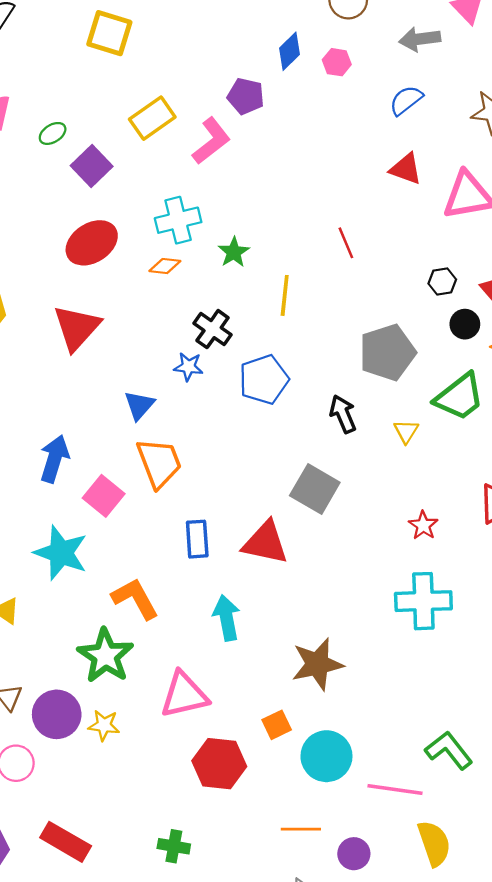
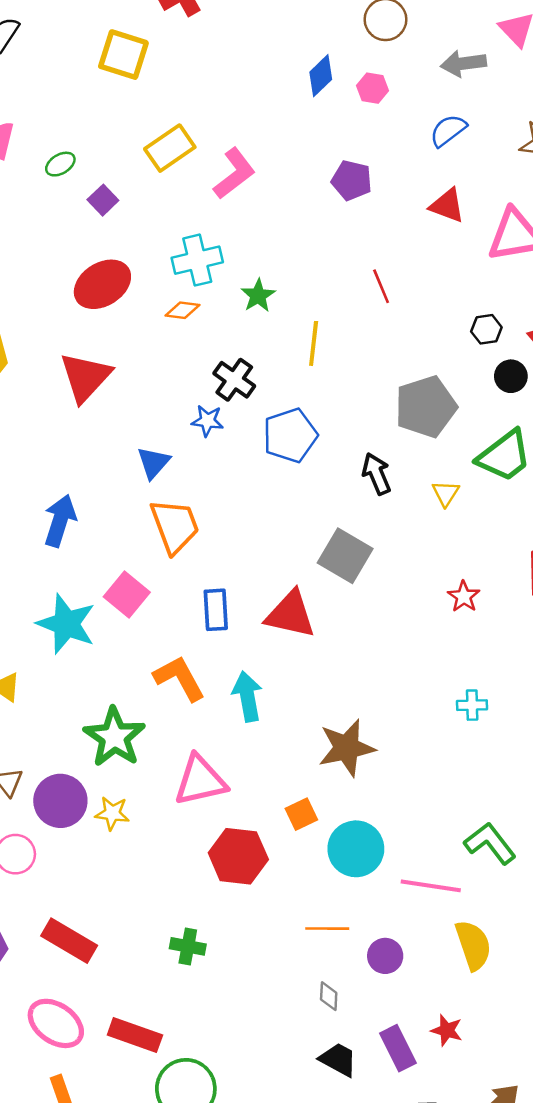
purple pentagon: (246, 96) -> (352, 180), moved
purple square: (92, 166) -> (103, 200), size x0.7
pink square: (104, 496) -> (127, 594), moved
orange L-shape: (135, 599) -> (179, 678), moved
cyan cross: (423, 601) -> (472, 705), moved, size x0.5

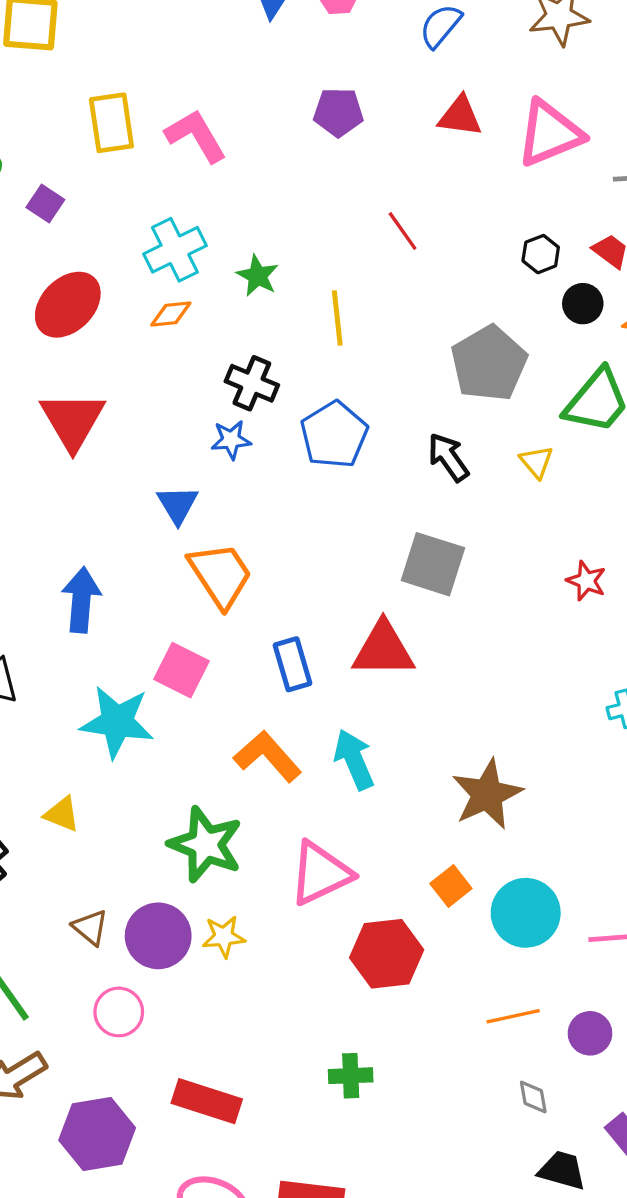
yellow rectangle: (170, 148) -> (111, 123), turned -51
pink L-shape: (234, 174) -> (196, 136), turned -70

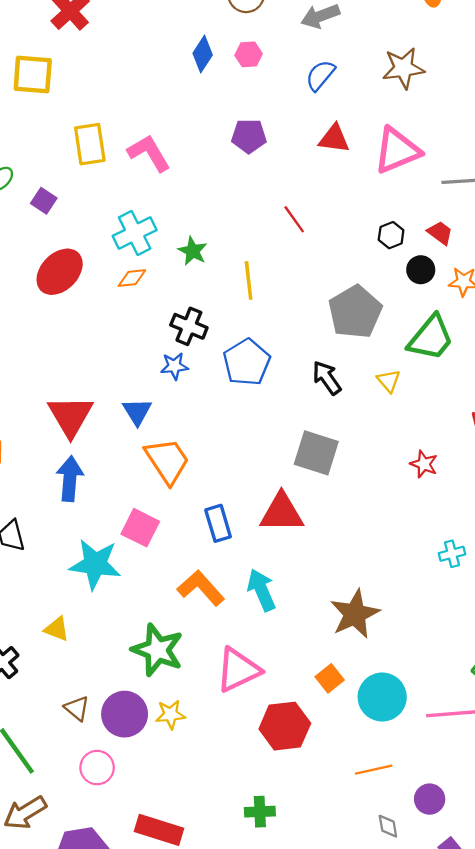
red triangle: (73, 421) -> (70, 416), moved
purple circle: (590, 1033) -> (430, 799), moved

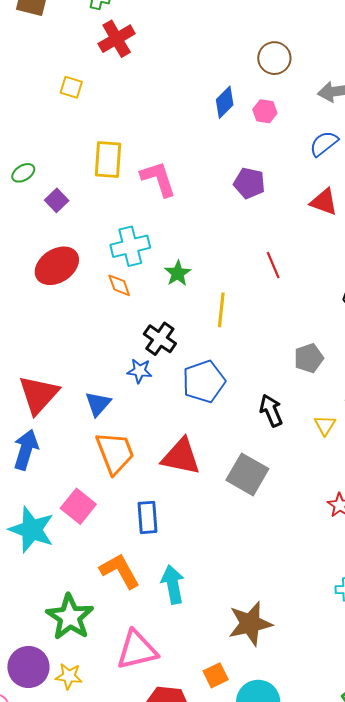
yellow square: (33, 75) -> (71, 87), size x0.6
orange diamond: (132, 278) -> (119, 285), turned 64
gray pentagon: (355, 312) -> (309, 358), size x0.6
red triangle: (282, 513) -> (181, 457), moved

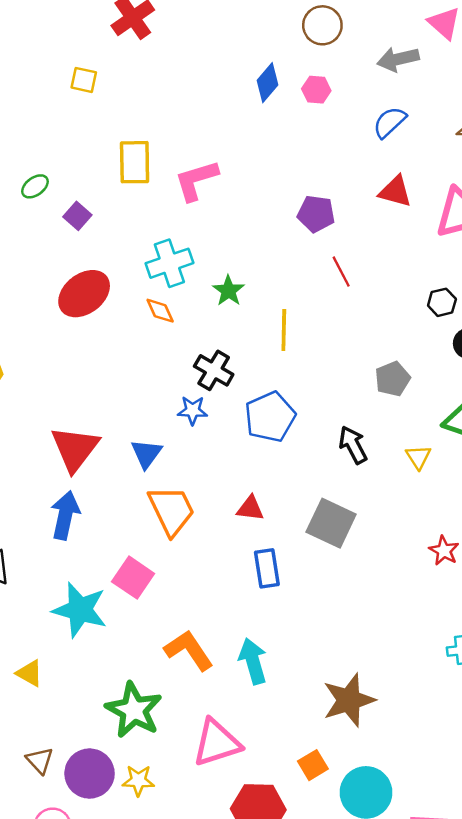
pink L-shape: (158, 179) -> (196, 180), turned -84
purple pentagon: (249, 183) -> (316, 214), moved
red triangle: (181, 457) -> (250, 508), size x0.6
blue rectangle: (147, 517) -> (267, 568), moved

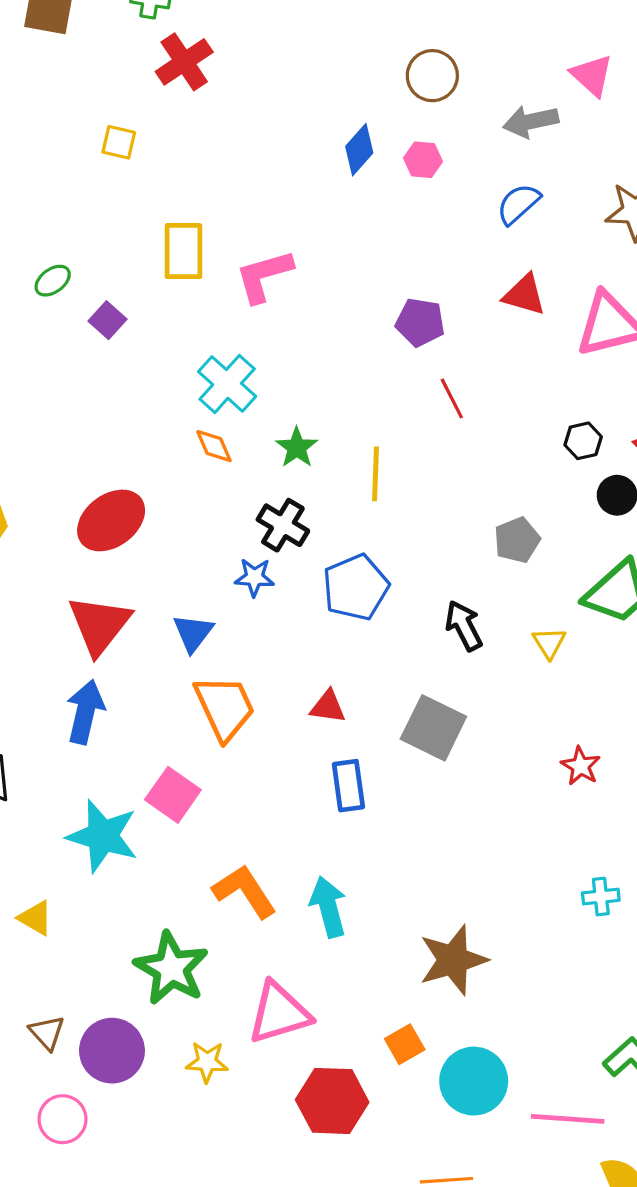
cyan cross: (169, 263) -> (227, 384), turned -30
green star: (229, 291) -> (297, 448), moved
red ellipse: (84, 294) -> (111, 520), moved
yellow star: (138, 781) -> (207, 1062), moved

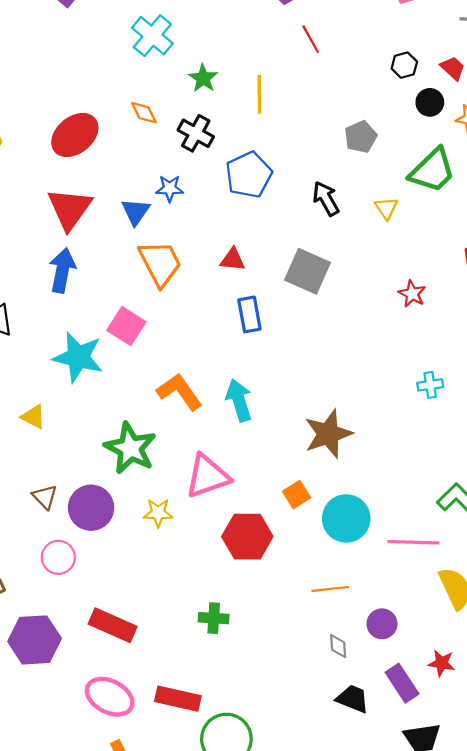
orange diamond: (214, 446) -> (144, 113), moved
blue star: (254, 577) -> (170, 188), moved

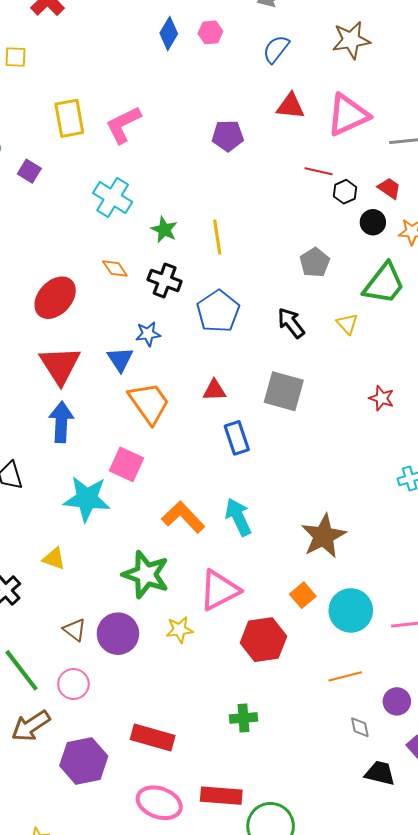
red line: (311, 39) -> (319, 171), moved, turned -40
pink circle: (58, 557) -> (73, 684), moved

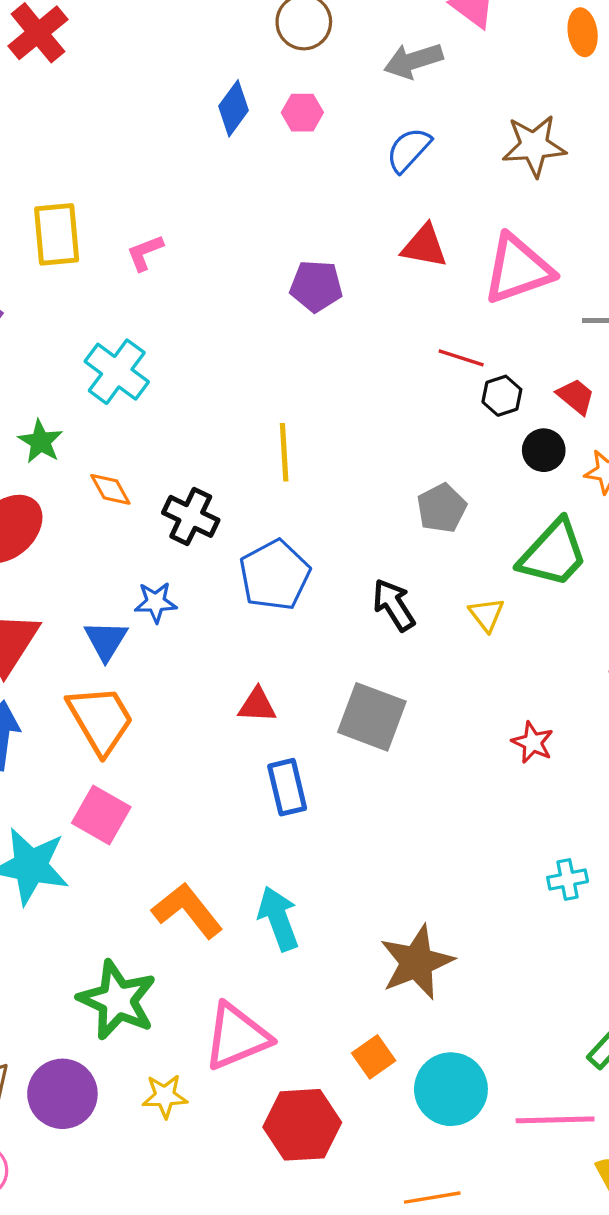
pink L-shape: (123, 125) -> (145, 253), size x0.6
green star: (164, 230) -> (40, 442), moved
orange trapezoid: (149, 403) -> (101, 720), moved

